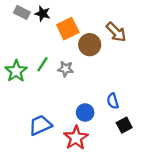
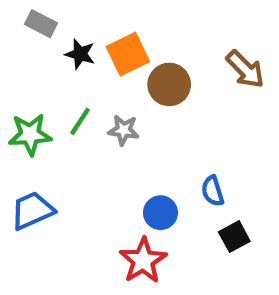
black star: (43, 14) -> (80, 54), moved
brown arrow: (116, 32) -> (245, 69), moved
green star: (16, 71) -> (30, 134), turned 30
blue trapezoid: (40, 125) -> (32, 211), moved

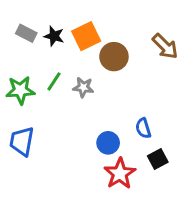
gray rectangle: (41, 24) -> (26, 33), moved
blue trapezoid: (32, 211) -> (22, 141), turned -56
red star: (143, 261) -> (120, 174), moved

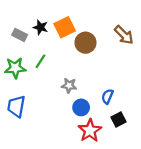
gray rectangle: (26, 33) -> (20, 35), moved
gray star: (83, 87) -> (69, 85), moved
blue semicircle: (143, 128) -> (107, 96), turned 40

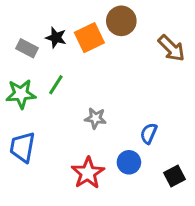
brown circle: (85, 43) -> (121, 21), moved
blue circle: (81, 107) -> (129, 162), moved
black square: (118, 120) -> (175, 176), moved
red star: (90, 131) -> (88, 173), moved

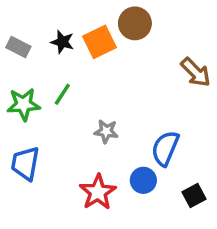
gray rectangle: (27, 48) -> (18, 47), moved
brown arrow: (171, 48) -> (196, 72), moved
blue semicircle: (149, 133) -> (165, 148), size x1.5

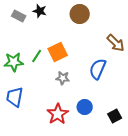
black star: (62, 42) -> (40, 11), moved
orange square: (99, 42) -> (58, 52), moved
gray rectangle: (18, 47) -> (19, 16), moved
blue semicircle: (165, 148) -> (98, 69), moved

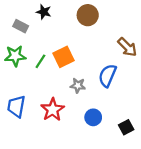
gray rectangle: (19, 16) -> (21, 26), moved
green star: (14, 62) -> (15, 56), moved
gray star: (63, 78) -> (78, 85), moved
red star: (58, 114) -> (53, 110), moved

